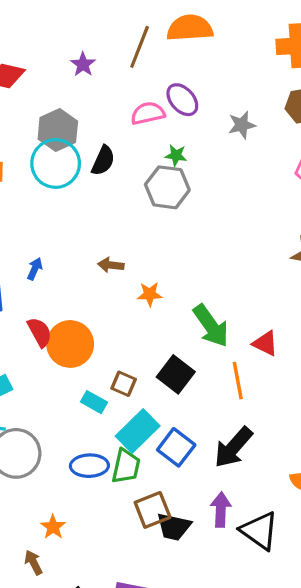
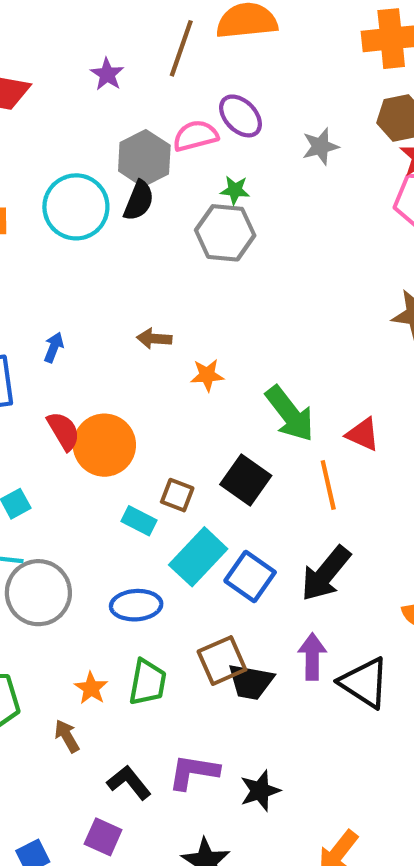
gray hexagon: (58, 130) -> (144, 158), moved
green trapezoid: (126, 466) -> (148, 682), moved

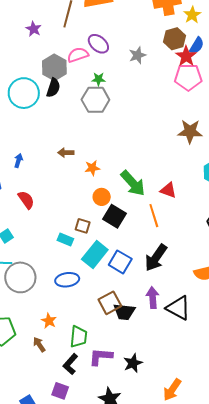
orange circle: (104, 445) -> (102, 197), moved, size x0.6
green trapezoid: (148, 682) -> (79, 337), moved
black L-shape: (129, 783) -> (70, 364), turned -95

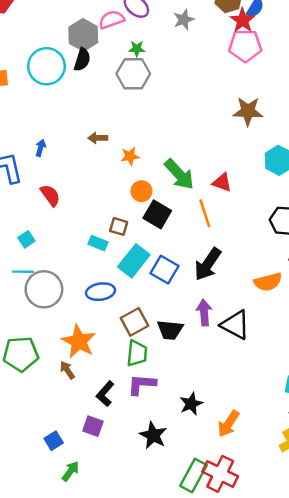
brown square: (110, 303) -> (135, 322), moved
orange star: (49, 321) -> (79, 341), size x1.8
green trapezoid: (79, 337) -> (137, 353), moved
black star: (133, 363) -> (191, 404), moved

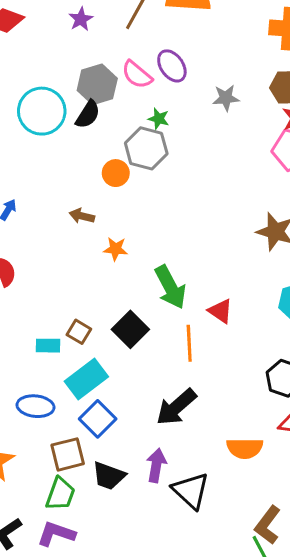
pink semicircle: (112, 20) -> (137, 75), turned -135
orange circle: (141, 191) -> (116, 173), moved
cyan rectangle: (98, 243) -> (48, 346), turned -36
blue square: (164, 270) -> (98, 419), moved

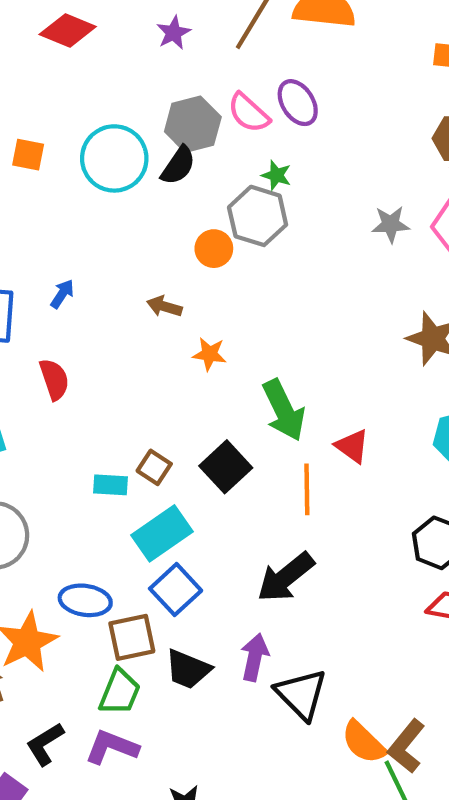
gray star: (226, 98) -> (391, 224), moved
blue ellipse: (36, 406) -> (85, 600), moved
orange semicircle: (245, 448) -> (364, 742), moved, turned 42

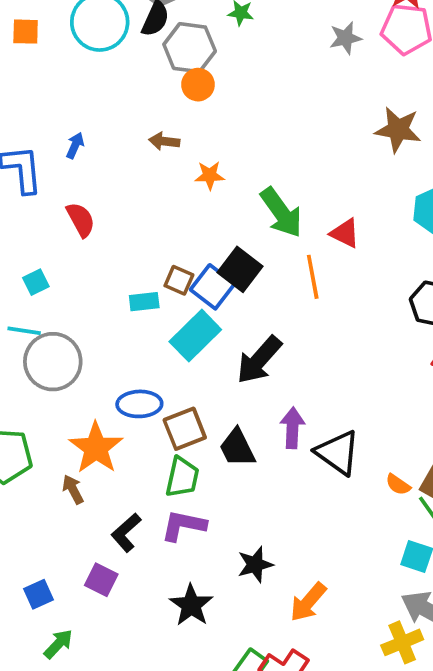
gray hexagon: (258, 216) -> (190, 48), moved
black arrow: (286, 577) -> (259, 360), moved
blue square: (176, 590) -> (213, 287), moved
black trapezoid: (188, 669) -> (237, 448), turned 51
orange semicircle: (364, 742) -> (398, 485), size x0.6

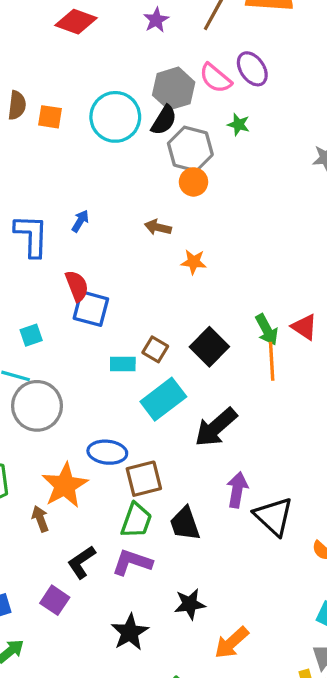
green arrow: (281, 213) -> (267, 330), moved, size x0.7
blue square: (213, 287) -> (91, 309), moved, turned -30
black trapezoid: (237, 448) -> (185, 524), moved

